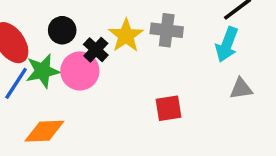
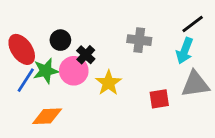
yellow star: (126, 36) -> (109, 83), moved
gray triangle: (241, 89) -> (195, 84), size x1.6
red square: (168, 108) -> (159, 99), moved

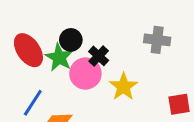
green star: (46, 71) -> (59, 57), moved, turned -30
blue line: (26, 80) -> (33, 103), moved

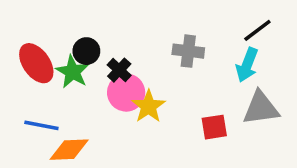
pink circle: (85, 74) -> (126, 93), moved
blue line: (33, 103) -> (41, 125), turned 68

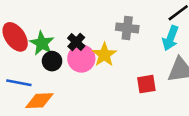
black circle: (86, 51) -> (52, 61), moved
yellow star: (149, 106) -> (104, 55), moved

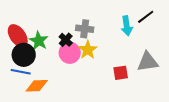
gray cross: (127, 28) -> (85, 29), moved
cyan arrow: (171, 38) -> (127, 26), moved, turned -30
black circle: (52, 61) -> (24, 55), moved, size x1.5

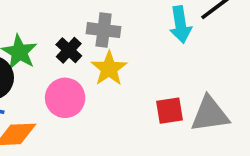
pink circle: (70, 53) -> (65, 98), moved
gray triangle: (148, 62) -> (210, 114), moved

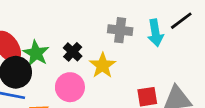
gray cross: (104, 30) -> (120, 30), moved

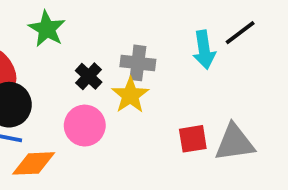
gray cross: (120, 30) -> (138, 63), moved
green star: (36, 53) -> (47, 29), moved

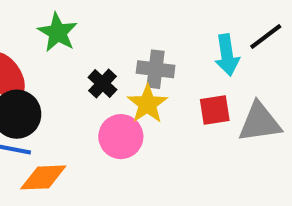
pink circle: (85, 126) -> (121, 137), moved
red square: (193, 139) -> (215, 110), moved
gray triangle: (234, 143) -> (260, 122), moved

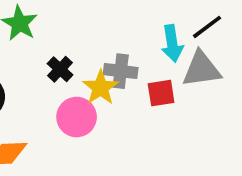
gray cross: (156, 69) -> (121, 71), moved
gray triangle: (260, 122) -> (202, 69), moved

